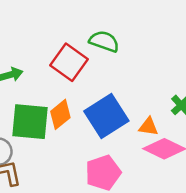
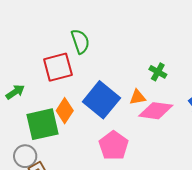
green semicircle: (104, 41) -> (80, 41), turned 70
red square: (69, 62) -> (58, 67), turned -32

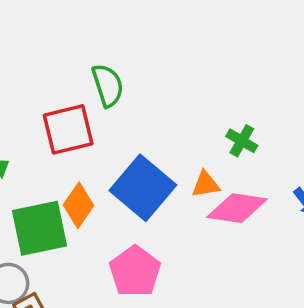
pink pentagon: (114, 146) -> (135, 271), moved

